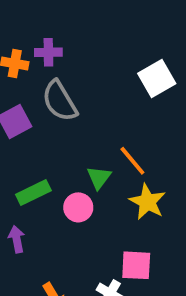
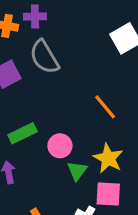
green triangle: (99, 178) -> (77, 171), moved
yellow star: (147, 202) -> (108, 158), moved

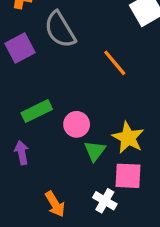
orange line: (105, 107) -> (115, 63), moved

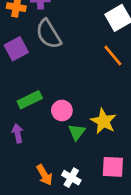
orange line: (115, 63) -> (113, 55), moved
pink square: (128, 176) -> (113, 167), moved
white cross: (105, 201) -> (71, 178), moved

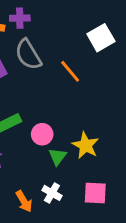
orange line: (113, 55) -> (70, 71), moved
white cross: (71, 178) -> (52, 193), moved

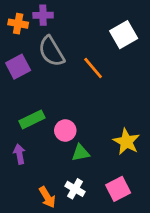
yellow star: (86, 145) -> (126, 142), moved
green triangle: (58, 157) -> (81, 153), turned 42
pink square: (95, 193) -> (118, 189), turned -30

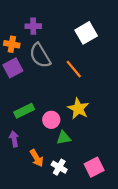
orange cross: (18, 24) -> (12, 44), moved
white square: (124, 35) -> (86, 33), moved
yellow star: (126, 142) -> (78, 109), moved
orange arrow: (47, 197) -> (37, 158), moved

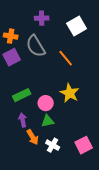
purple cross: (33, 26) -> (42, 18), moved
green triangle: (64, 138) -> (48, 121), moved
purple arrow: (14, 139) -> (23, 120), moved

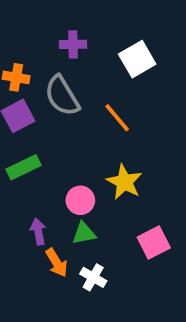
green rectangle: (22, 95) -> (24, 167), moved
pink square: (84, 145) -> (154, 242), moved

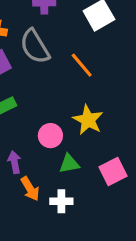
green triangle: (84, 233) -> (69, 164), moved
white cross: (93, 277) -> (61, 201), turned -30

